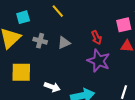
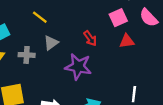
gray triangle: (64, 43) -> (51, 43), moved
purple star: (99, 61) -> (78, 67), moved

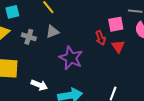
red arrow: (90, 38) -> (101, 38), moved
red triangle: (127, 41) -> (118, 46), turned 48

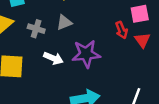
purple star: (71, 58) -> (86, 54), turned -30
white arrow: (39, 85) -> (53, 58), moved

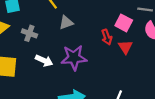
pink square: (140, 14) -> (124, 23), turned 36
gray triangle: (64, 22) -> (66, 22), moved

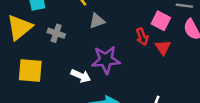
white arrow: (44, 61) -> (81, 76), moved

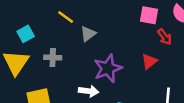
red arrow: (142, 37) -> (165, 37), moved
red triangle: (163, 47) -> (149, 61), moved, turned 42

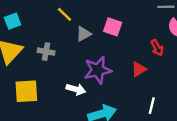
pink square: (149, 15) -> (113, 27), moved
cyan square: (26, 34) -> (13, 21), moved

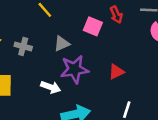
gray triangle: (84, 34) -> (62, 44), moved
red arrow: (157, 48) -> (116, 15), moved

